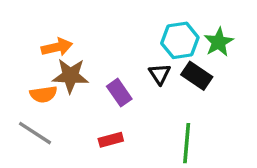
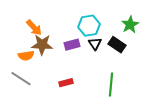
cyan hexagon: (180, 40) -> (89, 26), moved
orange arrow: (57, 47) -> (34, 28), turned 60
purple rectangle: (119, 93) -> (72, 45), moved, turned -70

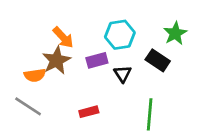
orange arrow: (34, 28) -> (63, 37), moved
black triangle: (95, 44) -> (123, 74), moved
brown star: (42, 45) -> (56, 60), turned -30

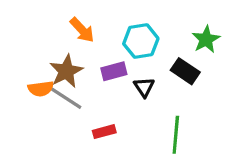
orange arrow: (63, 37) -> (82, 30), moved
gray line: (28, 106) -> (66, 98), moved

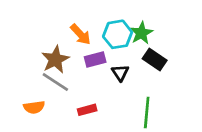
orange arrow: (82, 30) -> (80, 34), moved
green star: (206, 39) -> (141, 33), moved
orange semicircle: (41, 89) -> (34, 107), moved

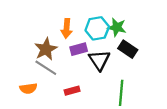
green star: (141, 33) -> (117, 27), turned -30
orange arrow: (80, 34) -> (67, 28), turned 48
black triangle: (120, 73) -> (99, 60), size x1.5

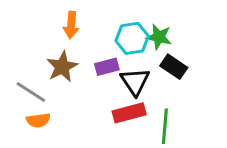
orange arrow: (67, 28) -> (71, 25), moved
gray line: (46, 68) -> (31, 92), moved
red rectangle: (72, 91) -> (129, 113), moved, size x1.5

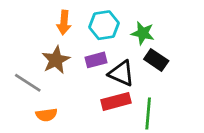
cyan hexagon: (132, 38) -> (104, 25), moved
black triangle: (135, 82) -> (121, 73), turned -32
orange semicircle: (38, 120) -> (46, 115), moved

